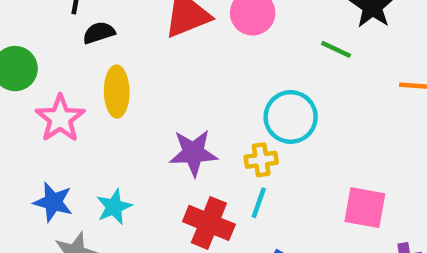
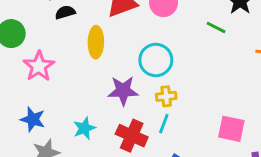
yellow ellipse: (117, 92) -> (96, 42), moved
cyan circle: (291, 117) -> (156, 60), moved
cyan star: (114, 207) -> (84, 128), moved

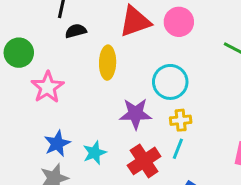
blue star: (33, 119) -> (57, 144), moved, turned 30
red cross: (132, 136) -> (144, 161), turned 32

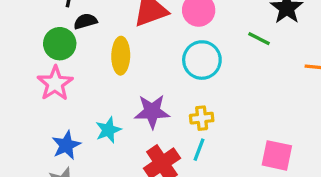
green circle: (19, 53) -> (60, 44), moved
cyan circle: (170, 82) -> (202, 60), moved
cyan star: (95, 153) -> (108, 130), moved

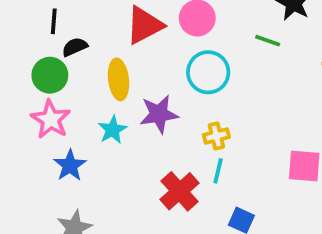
purple star: (152, 111) -> (159, 114), moved
cyan star: (108, 130) -> (112, 130), moved
blue star: (66, 145) -> (70, 165), moved

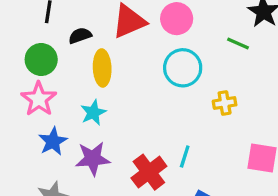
black semicircle: (75, 47) -> (80, 36), moved
purple star: (159, 114) -> (93, 159), moved
yellow cross: (216, 136) -> (225, 103), moved

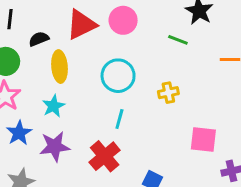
cyan circle: (183, 68) -> (118, 76), moved
cyan line: (185, 156) -> (119, 119), moved

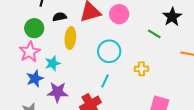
cyan star: (53, 106) -> (53, 63), moved

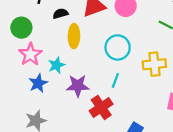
green circle: (34, 28) -> (21, 28), moved
yellow cross: (141, 69) -> (154, 64), size x1.5
purple star: (58, 92) -> (78, 86), moved

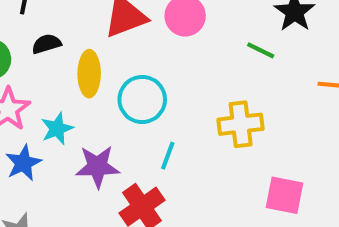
black semicircle: (60, 14) -> (46, 44), moved
cyan circle: (118, 47) -> (142, 99), moved

